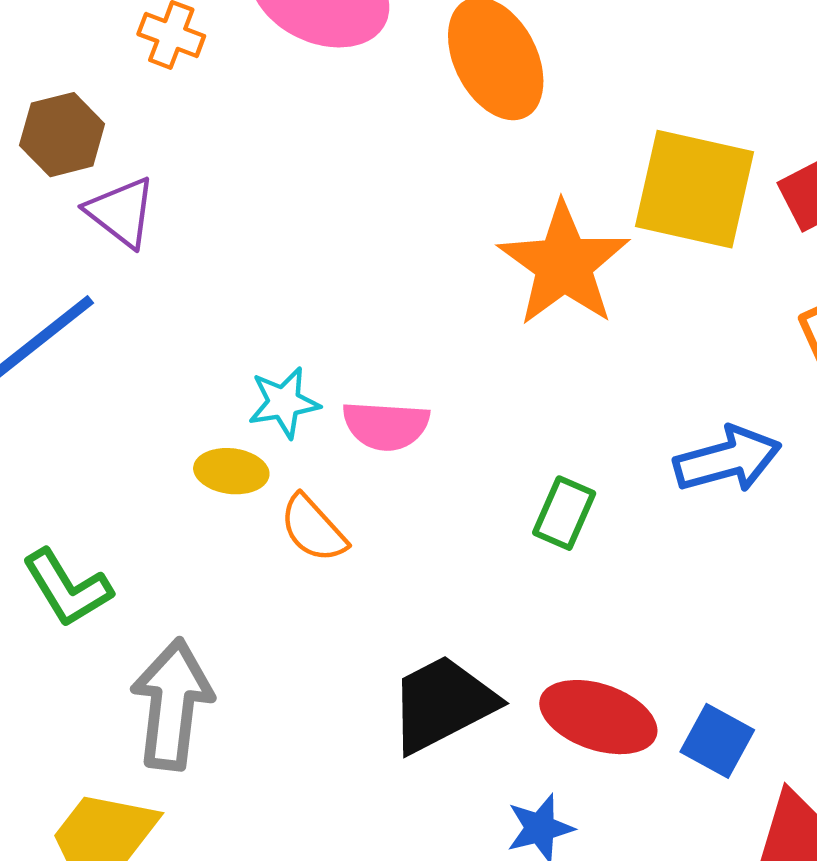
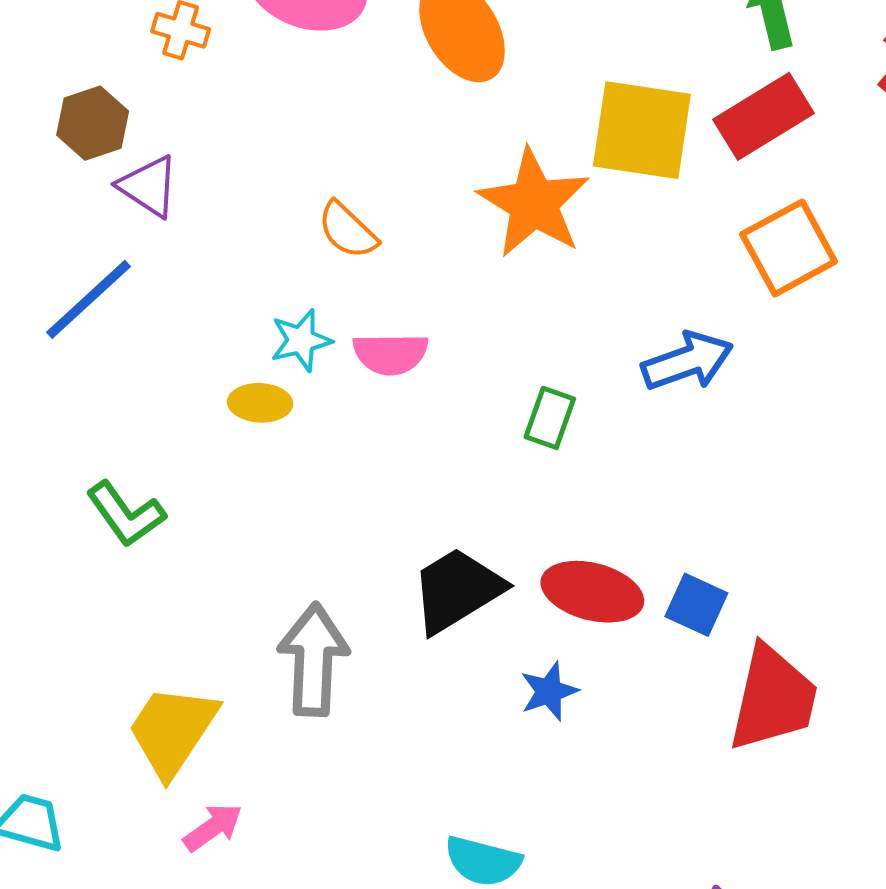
orange semicircle: (313, 529) -> (348, 230), moved
gray arrow: (172, 704) -> (313, 660), moved

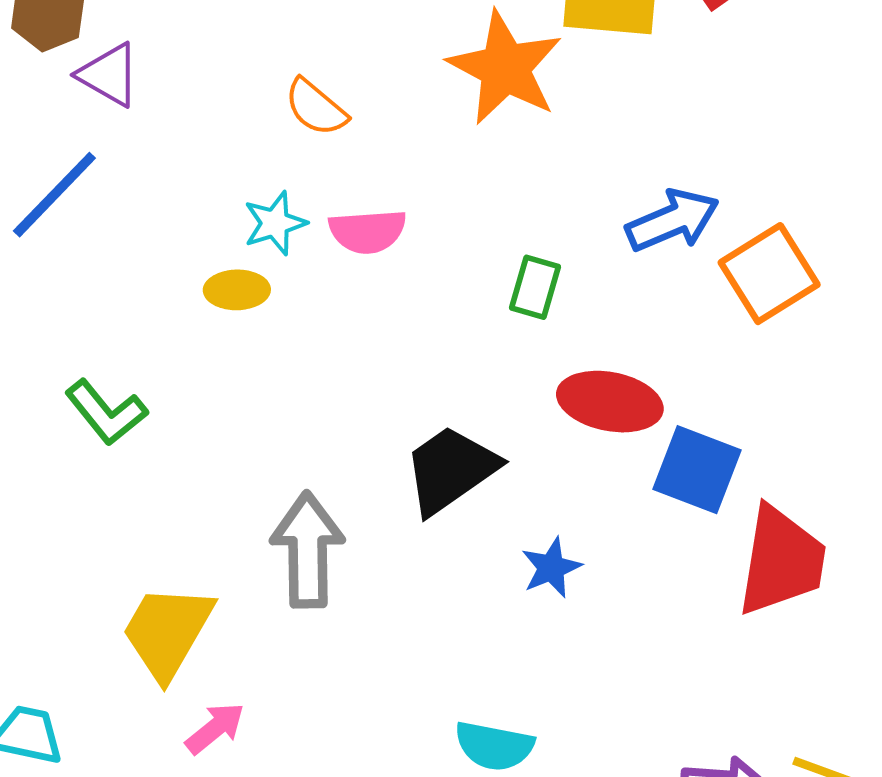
orange square: (789, 248) -> (769, 274), moved
red ellipse: (592, 592) -> (610, 402), moved
blue square: (696, 605) -> (697, 470), size x1.4

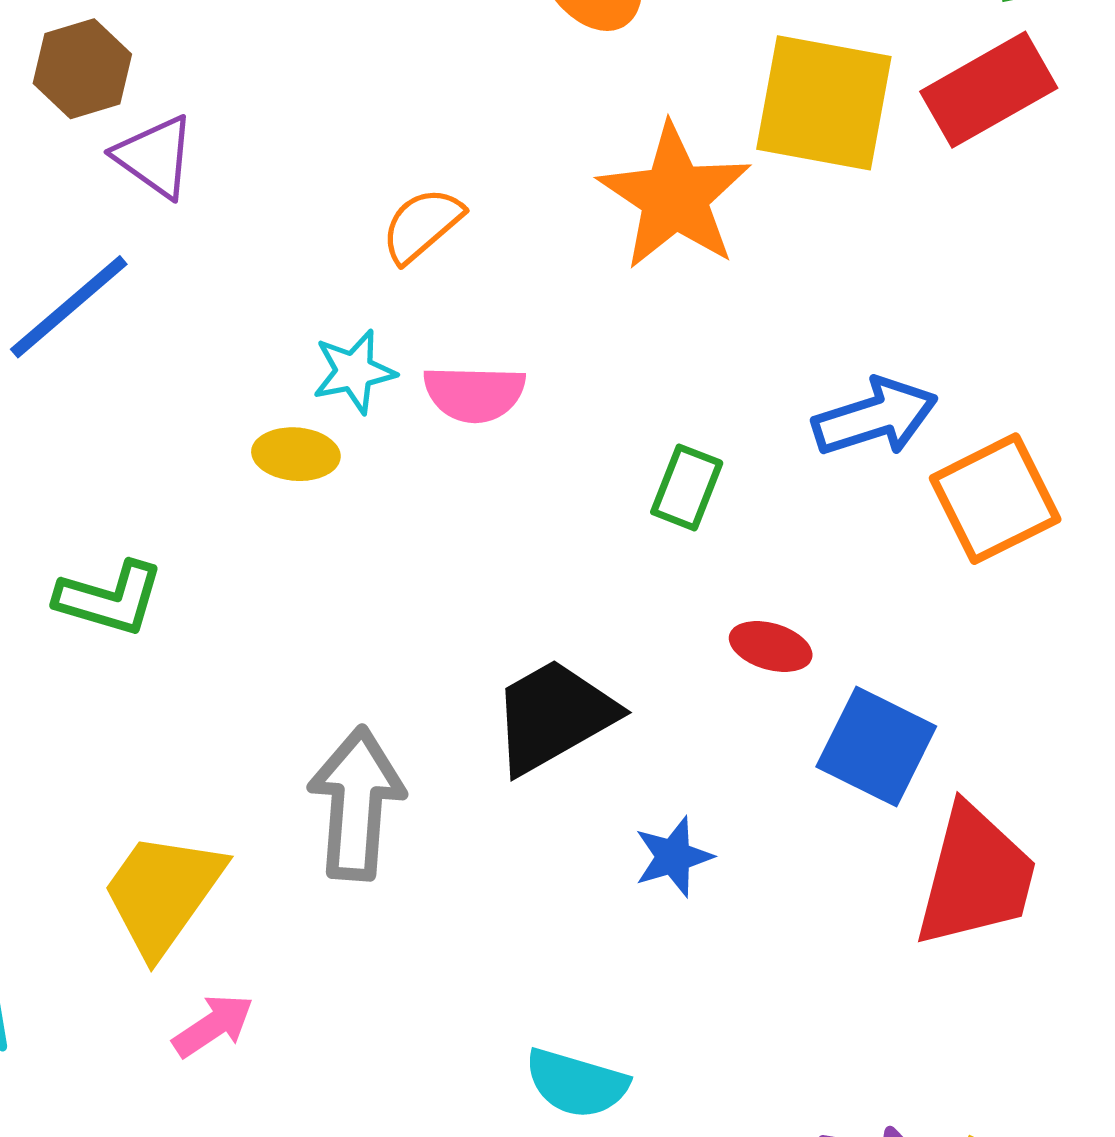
orange semicircle: (316, 107) -> (422, 225), turned 94
red ellipse: (610, 402) -> (771, 647), size x0.6
green L-shape: (106, 412) -> (110, 598), turned -40

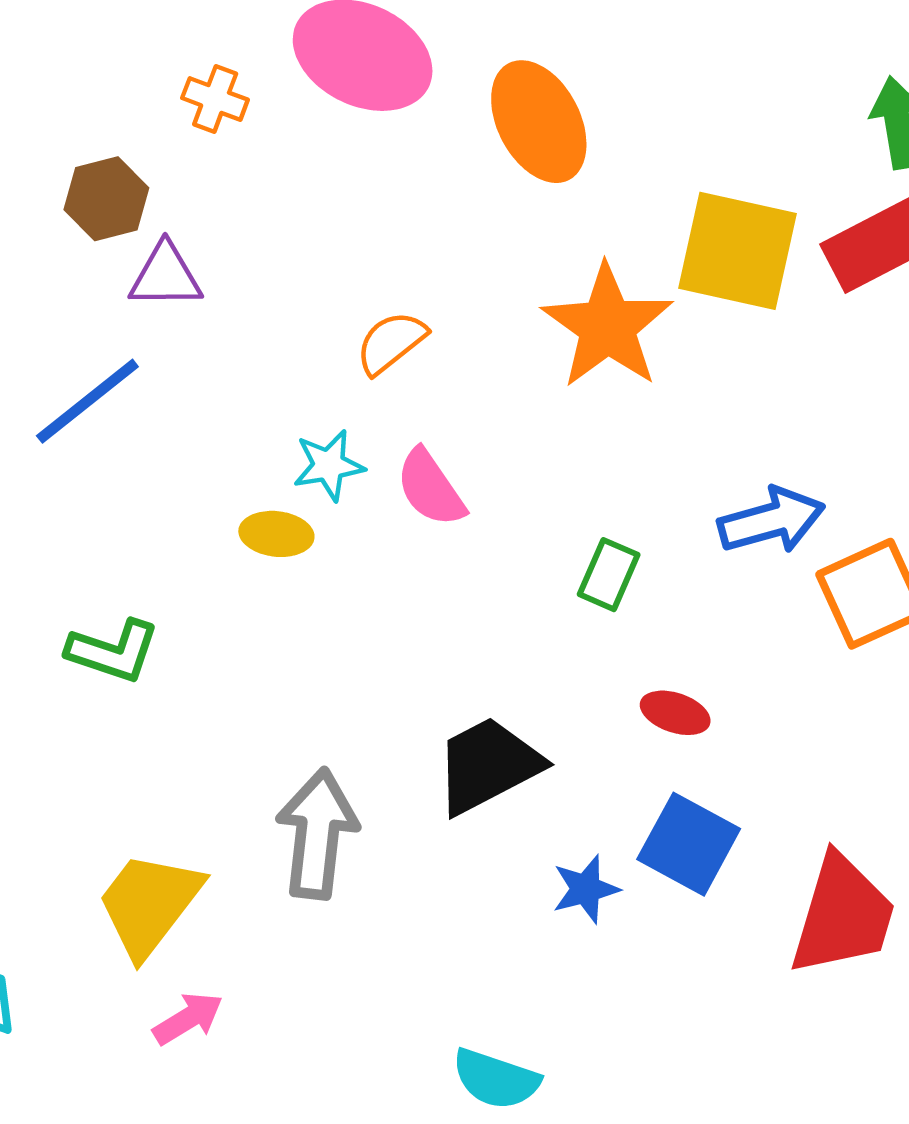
purple triangle: (155, 157) -> (166, 276), turned -38
pink semicircle: (474, 394) -> (430, 488), turned 52
blue square: (876, 746) -> (689, 844), moved

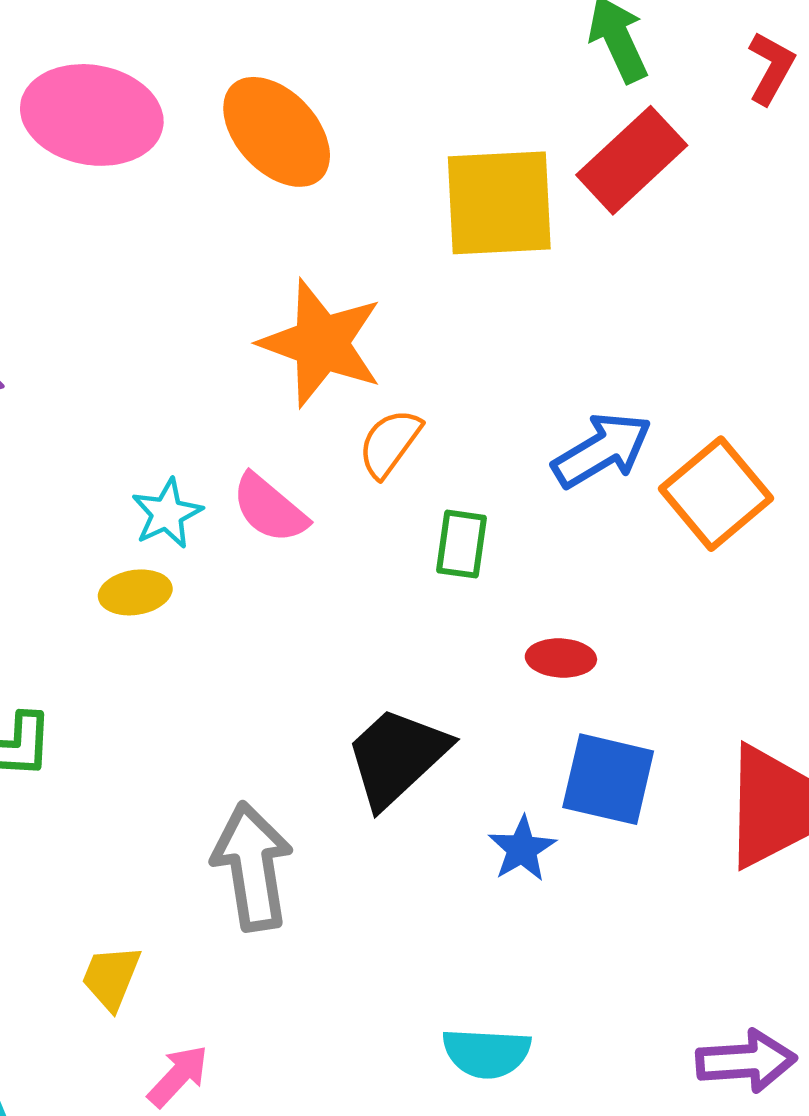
orange star: (607, 326) -> (321, 343), moved
orange semicircle: (391, 343) -> (390, 443), moved
yellow trapezoid: (149, 904) -> (111, 977), size x0.6

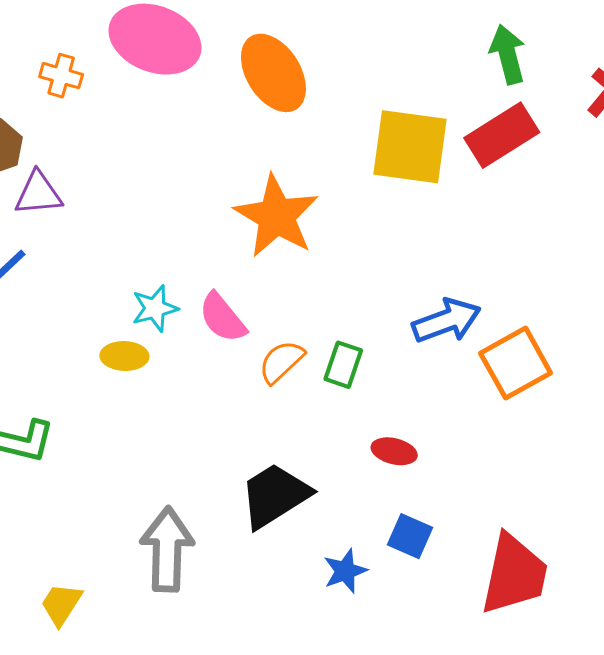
orange semicircle: (390, 443) -> (281, 362), moved
blue square: (608, 779) -> (410, 536), size x0.7

